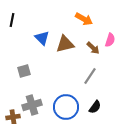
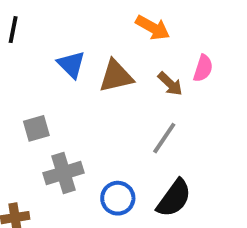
gray cross: (32, 105) -> (64, 173), moved
blue circle: (66, 107) -> (118, 198), size x0.7
black semicircle: (95, 107) -> (174, 198), size x1.5

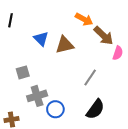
pink semicircle: (203, 68) -> (118, 53), moved
brown arrow: (170, 84) -> (103, 36), moved, size x1.5
blue circle: (118, 198) -> (55, 109), moved

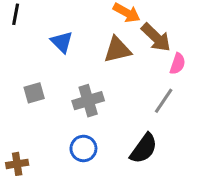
brown triangle: (65, 45) -> (117, 50), moved
gray line: (90, 78) -> (164, 101), moved
gray cross: (37, 96) -> (88, 101), moved

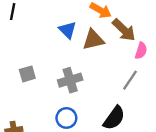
blue triangle: (62, 42) -> (68, 30), moved

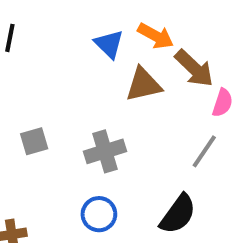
blue triangle: (68, 30) -> (109, 44), moved

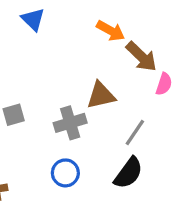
blue triangle: (109, 44) -> (33, 19), moved
brown triangle: (143, 85) -> (101, 95), moved
gray line: (204, 151) -> (135, 133), moved

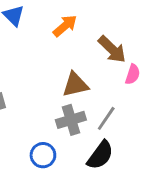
orange arrow: (111, 31) -> (65, 26), moved, turned -70
gray cross: (70, 123) -> (71, 120), moved

